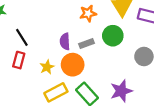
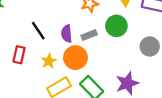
black line: (22, 37) -> (38, 31), moved

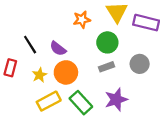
purple semicircle: (67, 34) -> (58, 49), turned -49
gray rectangle: (89, 35) -> (107, 67), moved

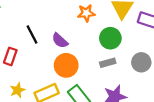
yellow star: (40, 75) -> (17, 90), moved

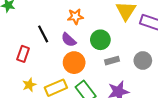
orange star: (86, 13) -> (75, 16), moved
green circle: (110, 38) -> (100, 40), moved

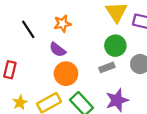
black line: (43, 34) -> (28, 29), moved
green circle: (100, 40) -> (115, 46), moved

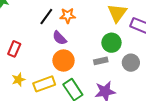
black line: (28, 29) -> (46, 17), moved, turned 60

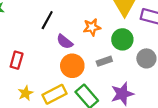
orange star: (68, 16) -> (92, 27), moved
gray rectangle: (101, 61) -> (104, 61), moved

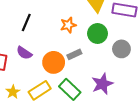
purple semicircle: (65, 42) -> (24, 53), moved
gray rectangle: (104, 61) -> (74, 54), moved

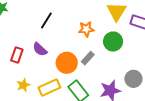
gray circle: (121, 49) -> (133, 79), moved
gray rectangle: (74, 54) -> (88, 58), turned -32

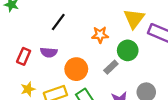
purple semicircle: (40, 49) -> (49, 52), turned -42
gray rectangle: (88, 58) -> (111, 67), moved

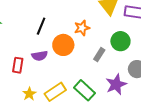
green circle: (128, 50) -> (120, 41), moved
orange circle: (76, 69) -> (63, 45), moved

